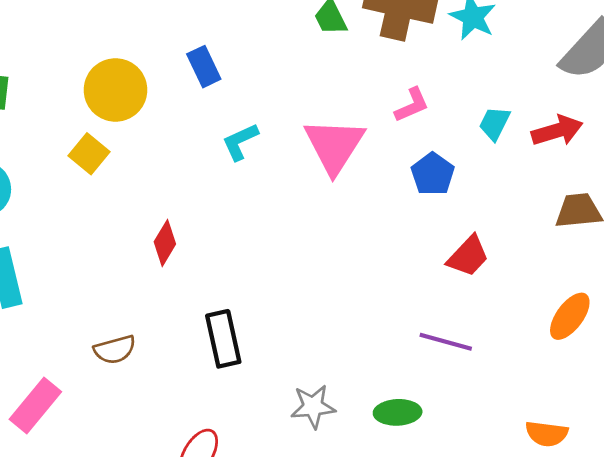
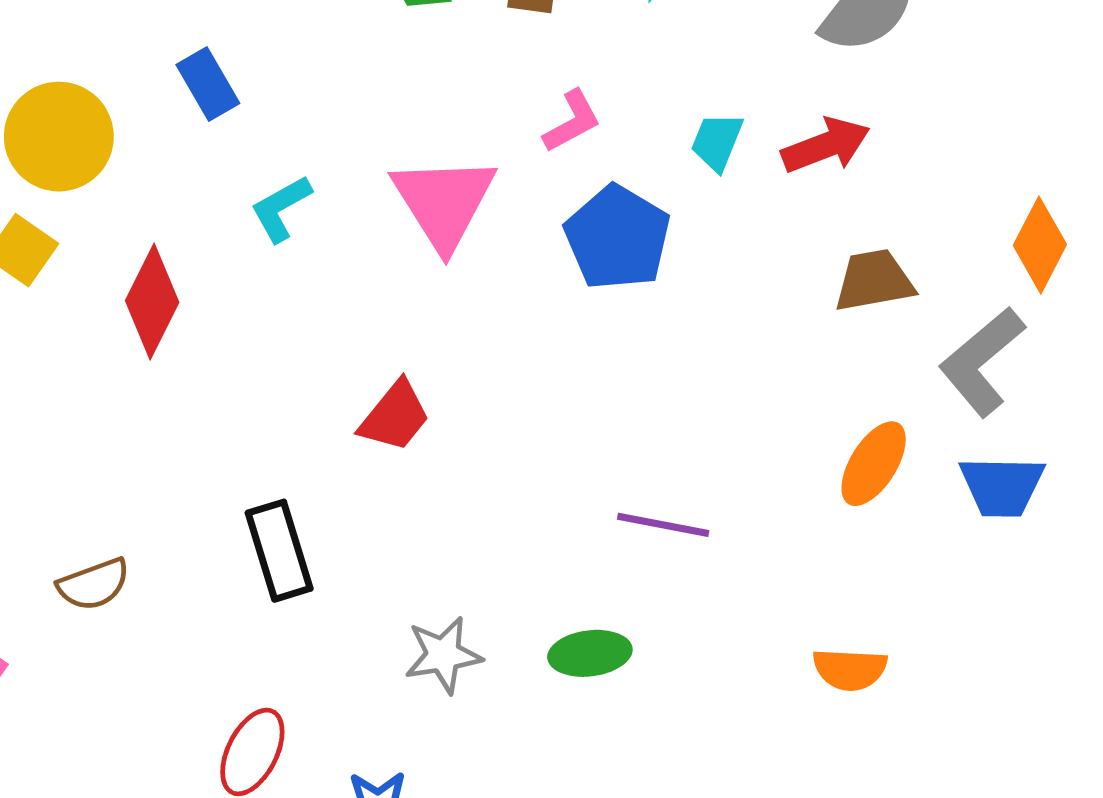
blue pentagon: (433, 174) -> (617, 238), size x1.4
red diamond: (165, 243) -> (152, 301), moved, size x1.4
red trapezoid: (468, 256) -> (395, 416), moved

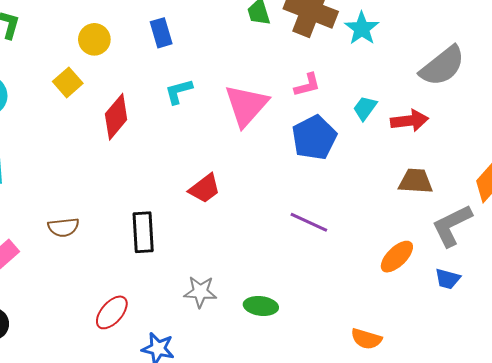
yellow circle: (59, 137) -> (94, 39), size x0.7
blue trapezoid: (1002, 486) -> (448, 279), size x0.7
purple line: (663, 525) -> (309, 222), moved

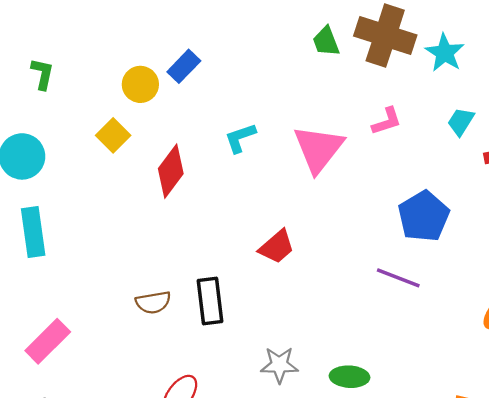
blue rectangle: (161, 33) -> (184, 66), moved, turned 64
cyan trapezoid: (365, 108) -> (461, 122), moved
blue pentagon: (314, 138) -> (424, 216), moved
brown semicircle: (63, 227) -> (153, 302), moved

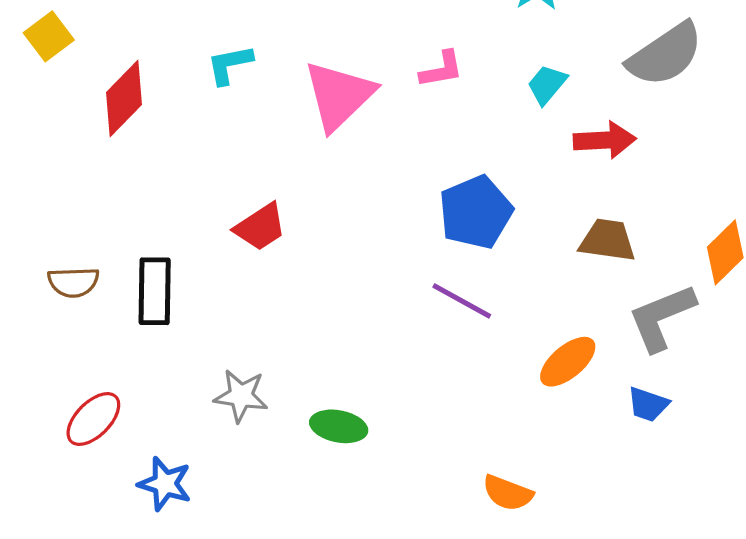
purple line: (398, 278) -> (462, 301), moved

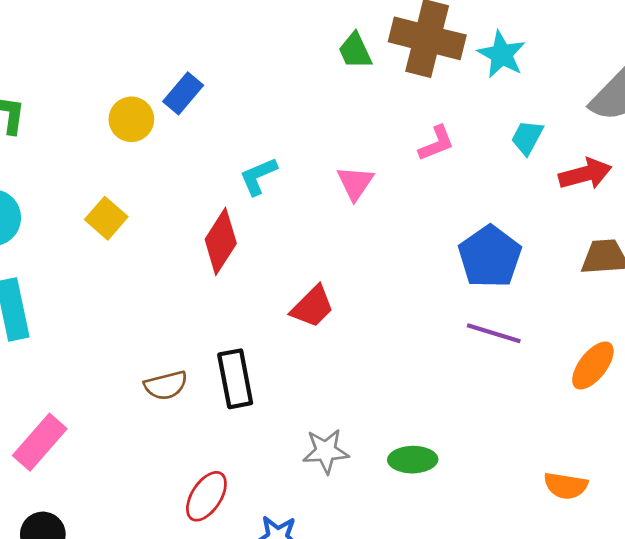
yellow square: (49, 36) -> (106, 218), moved
pink triangle: (339, 95) -> (355, 183), size x0.6
red diamond: (124, 98) -> (221, 241), moved

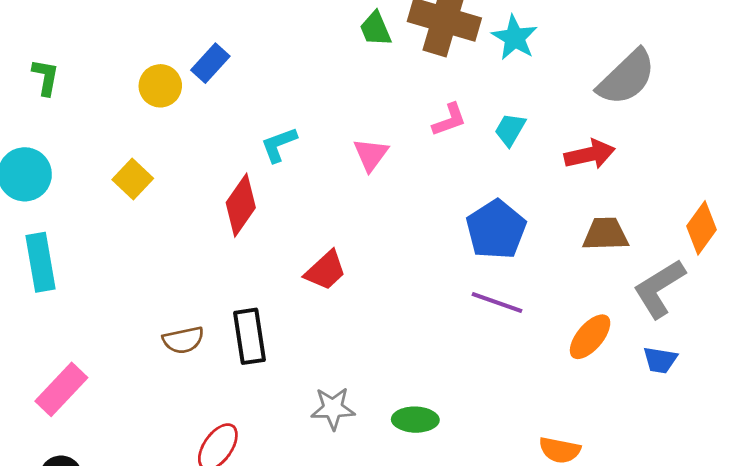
cyan trapezoid: (527, 137) -> (510, 130), moved

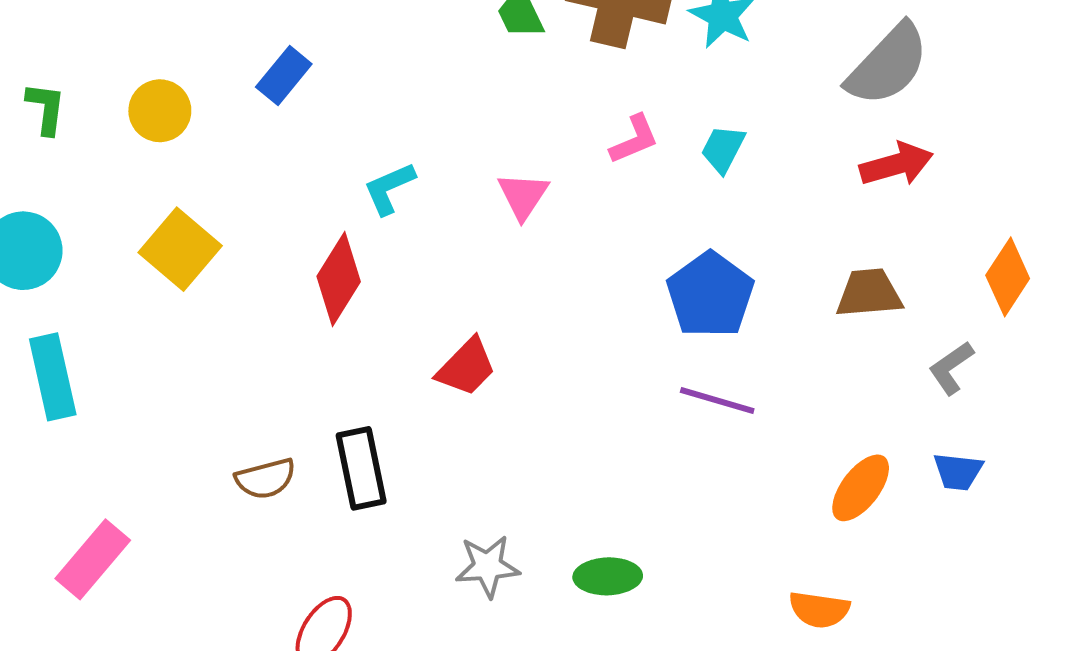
yellow circle: (160, 86) -> (160, 111), moved
red arrow: (590, 154) -> (896, 164), moved
yellow square: (133, 179) -> (180, 249), size x1.4
gray L-shape: (659, 288) -> (951, 368), size x0.6
orange ellipse: (590, 337) -> (861, 488), moved

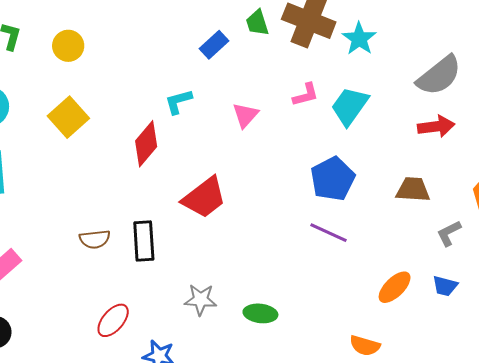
blue rectangle: (284, 75) -> (214, 45), moved
cyan trapezoid: (723, 149) -> (350, 106), size x1.6
red trapezoid: (466, 367) -> (204, 198), size x1.4

